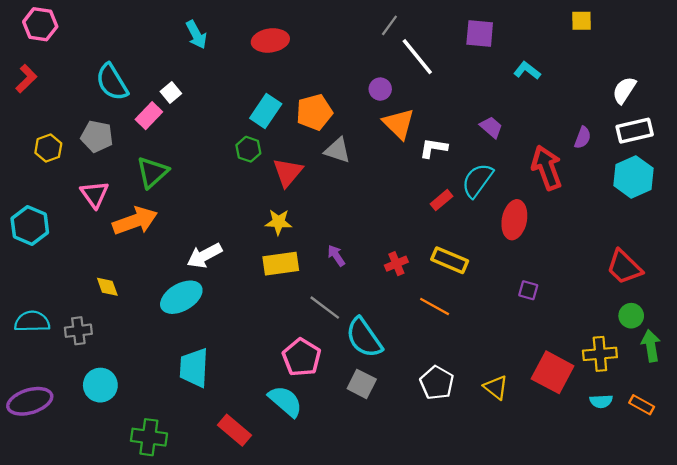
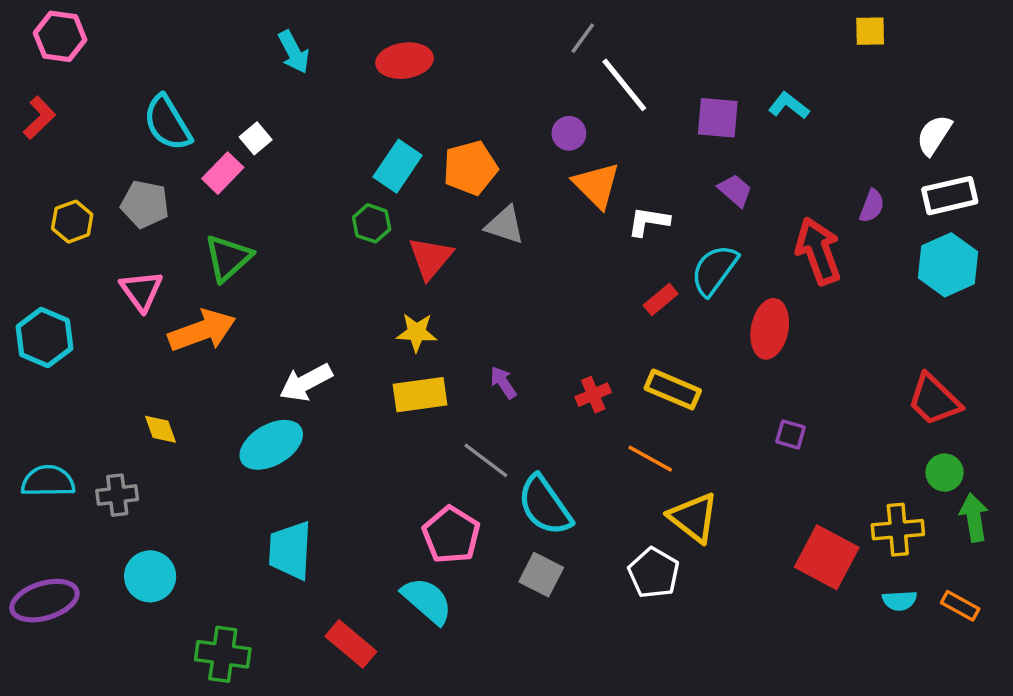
purple square: (480, 34) -> (718, 118), moved
yellow triangle: (496, 387) -> (694, 518), moved, size x1.4

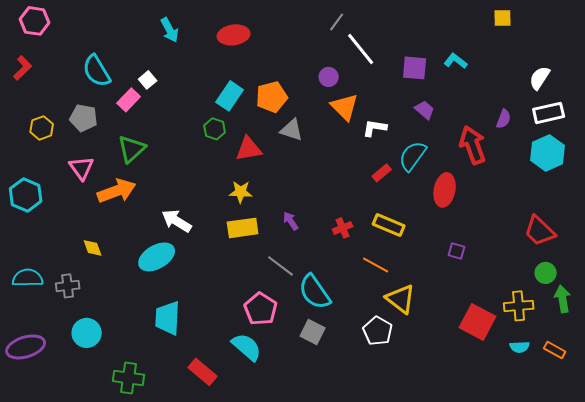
red triangle: (430, 258) -> (249, 149), turned 40
white arrow: (306, 383) -> (177, 221), turned 60

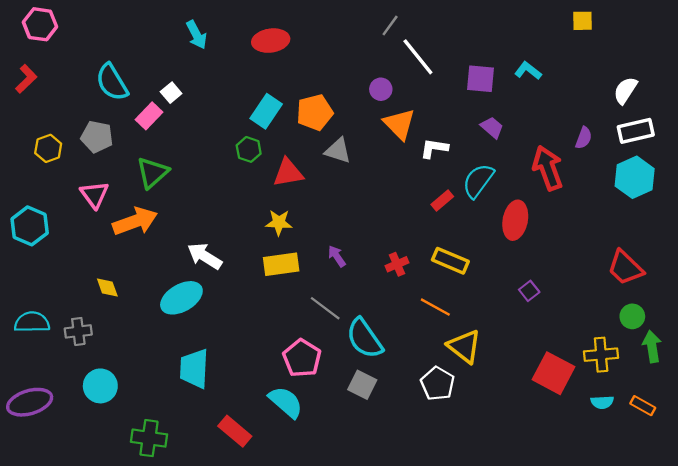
purple square: (457, 251) -> (529, 291), turned 36

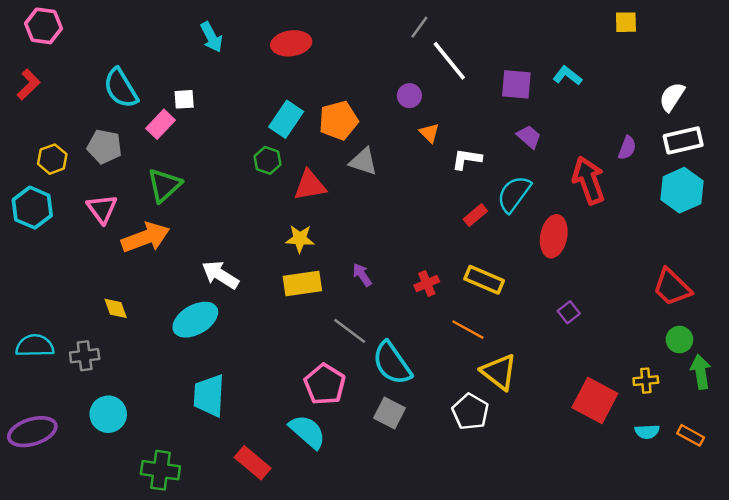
white square: (171, 93) -> (184, 99), turned 36
orange triangle: (399, 124) -> (429, 133), size x0.6
cyan hexagon: (30, 226) -> (32, 208), moved
yellow cross: (601, 355) -> (646, 381), size x0.7

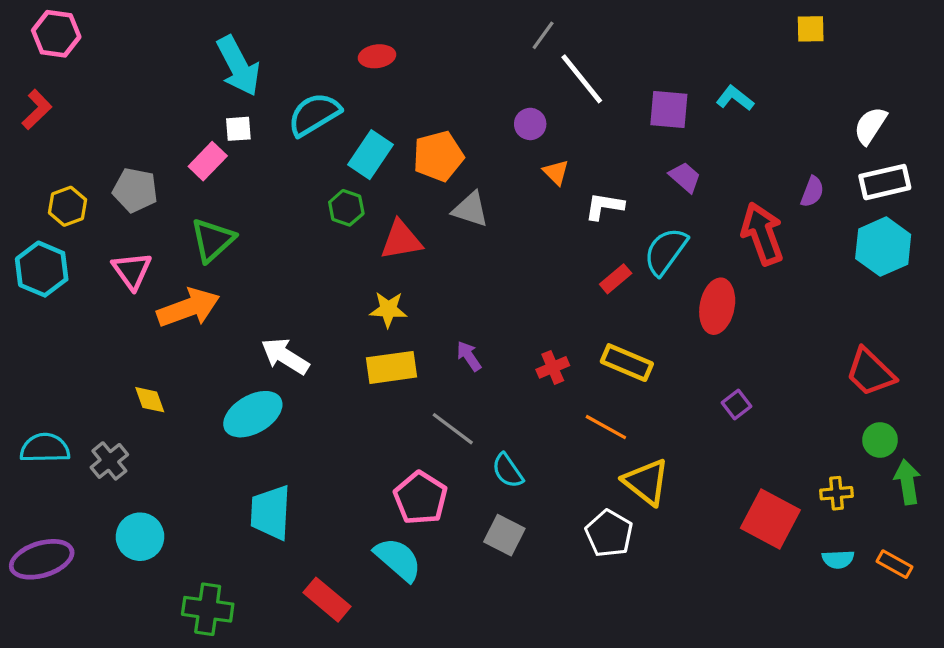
cyan arrow: (212, 37) -> (238, 66), moved, size x1.5
red ellipse: (291, 43) -> (377, 56), size x0.7
cyan semicircle: (121, 88) -> (314, 114), moved, turned 90
gray cross: (85, 356) -> (109, 461), turned -32
cyan semicircle: (392, 363) -> (508, 471), size x0.6

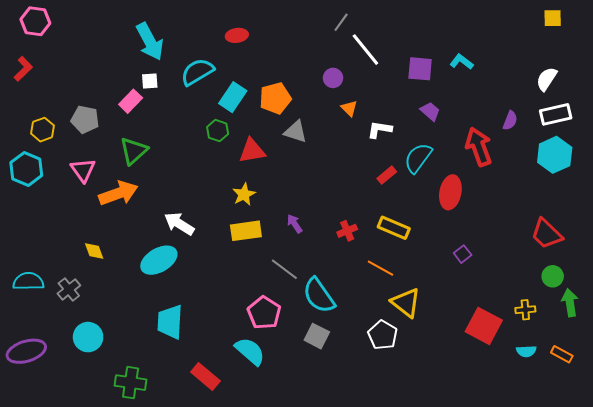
yellow square: (811, 29) -> (553, 18), moved
yellow star: (388, 309) -> (244, 194), turned -30
cyan semicircle: (508, 471) -> (319, 296), size x1.6

